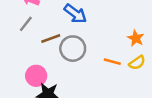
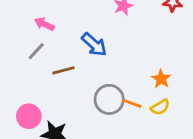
gray circle: (73, 49) -> (109, 99), moved
pink circle: (36, 76) -> (29, 116), moved

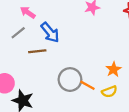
blue arrow: (94, 45) -> (50, 32), moved

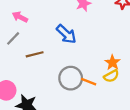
blue arrow: (50, 32) -> (66, 34), moved
yellow semicircle: (109, 92) -> (111, 76), moved

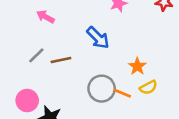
gray line: (13, 38) -> (36, 55), moved
orange star: (113, 62) -> (137, 66), moved

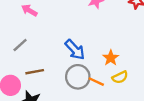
blue arrow: (98, 38) -> (75, 50), moved
brown line: (61, 60) -> (35, 72), moved

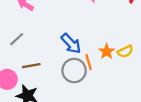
yellow semicircle: (120, 77) -> (125, 51), moved
orange line: (96, 82) -> (89, 62), moved, turned 49

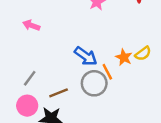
gray line: (17, 39) -> (30, 78), moved
brown line: (31, 66) -> (59, 93), moved

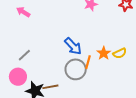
pink arrow: (31, 25) -> (23, 12), moved
orange line: (107, 72) -> (88, 62), turned 32
brown line: (59, 93) -> (50, 87), moved

